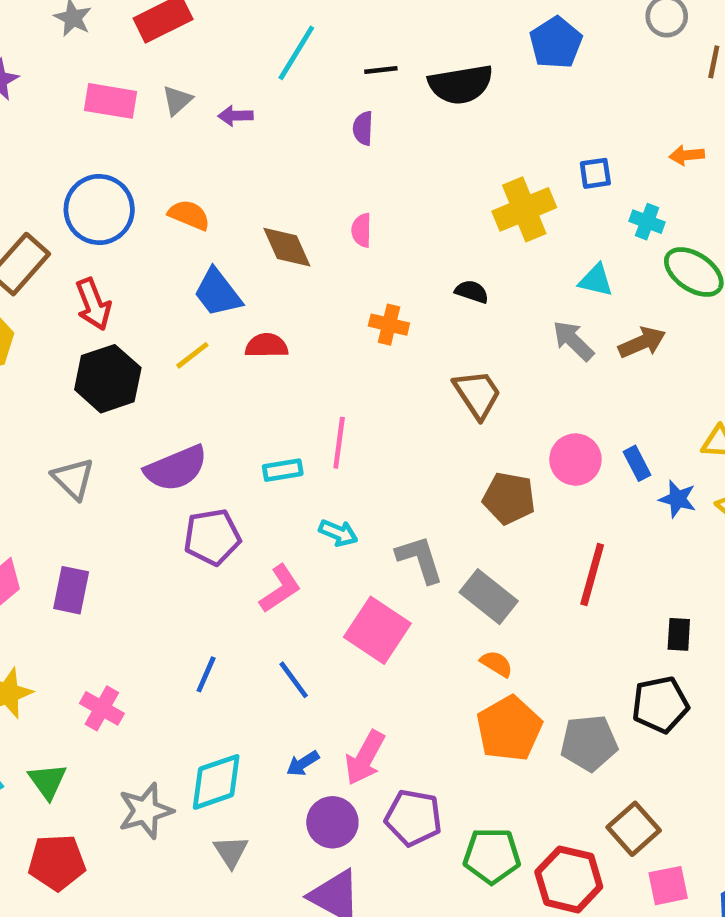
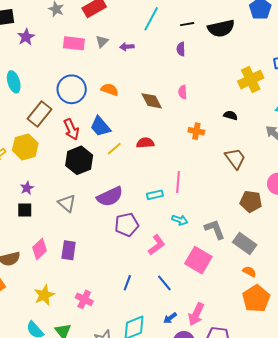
blue trapezoid: (218, 293) -> (100, 126), moved

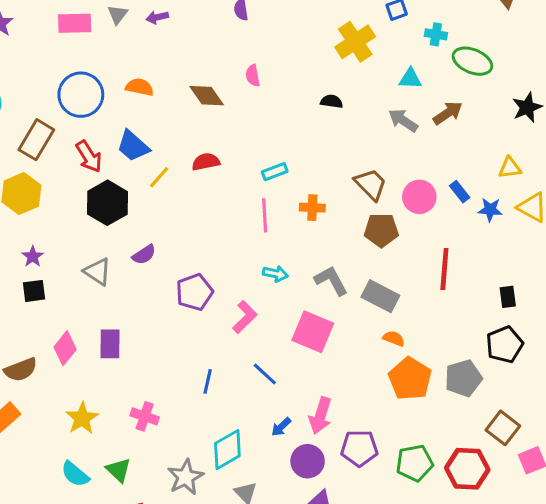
orange cross: (196, 131) -> (312, 208), moved
brown trapezoid: (235, 158) -> (371, 184), moved
cyan rectangle: (155, 195) -> (275, 172), moved
purple semicircle: (110, 197) -> (144, 255), moved, size x0.6

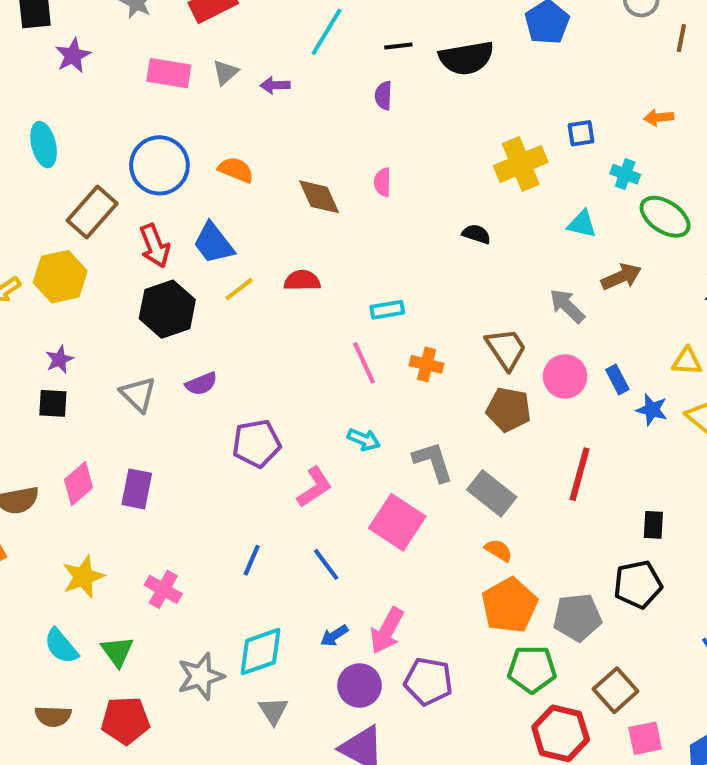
gray arrow: (403, 120) -> (567, 306), moved
pink line: (265, 215) -> (364, 363), turned -32
green pentagon: (415, 463) -> (532, 669), moved

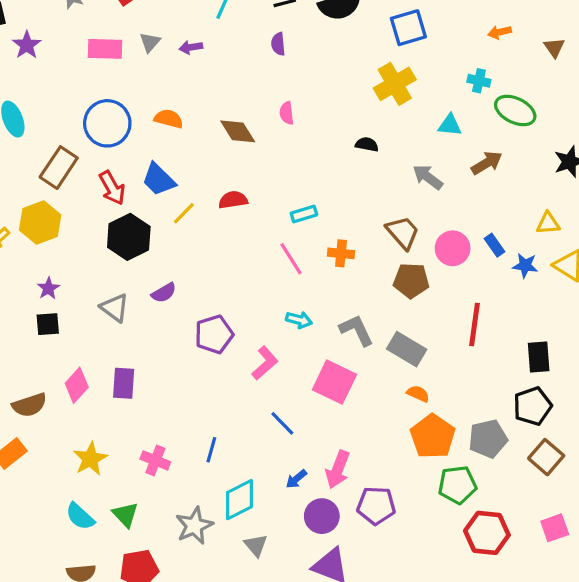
blue square: (581, 133) -> (408, 28), moved, size x1.6
gray arrow: (567, 306) -> (428, 177), moved
black rectangle: (653, 525) -> (539, 357), size x1.4
blue line: (252, 560) -> (211, 450), moved
brown square: (616, 690) -> (546, 457), moved

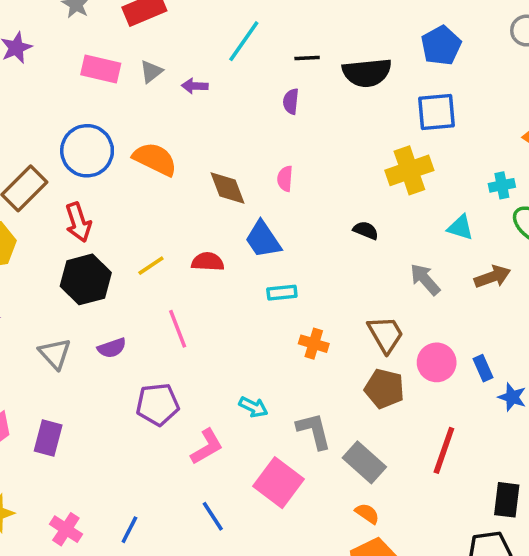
cyan cross: (479, 81) -> (502, 185), turned -35
orange semicircle: (169, 119) -> (155, 159), size x1.4
blue trapezoid: (159, 180) -> (263, 239), moved
pink line: (291, 259) -> (178, 329), moved

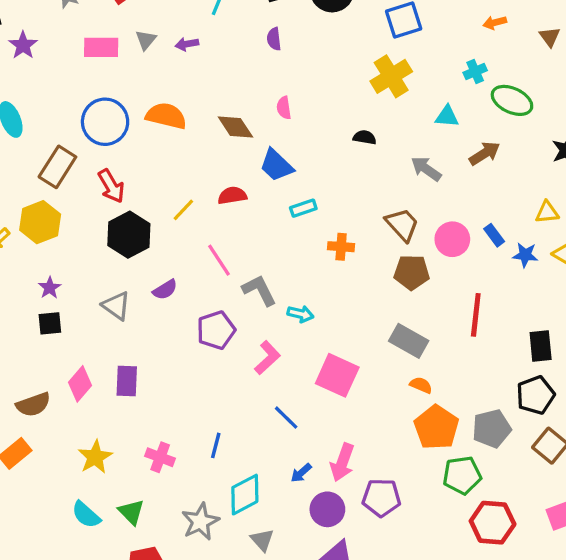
gray L-shape: (314, 431) -> (259, 290), moved

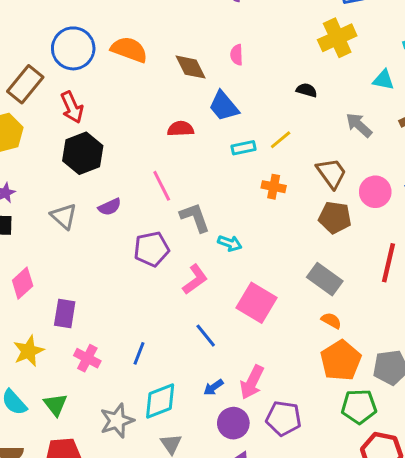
yellow line: (183, 210) -> (281, 140), moved
purple rectangle: (127, 381) -> (65, 313), moved

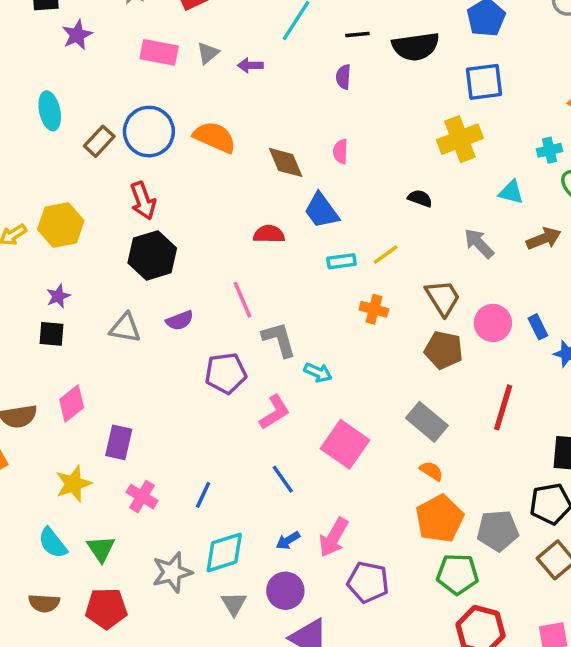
brown rectangle: (25, 84) -> (99, 141), moved, size x0.7
gray triangle: (64, 216) -> (125, 328), turned -36
purple circle: (233, 423) -> (285, 591), moved

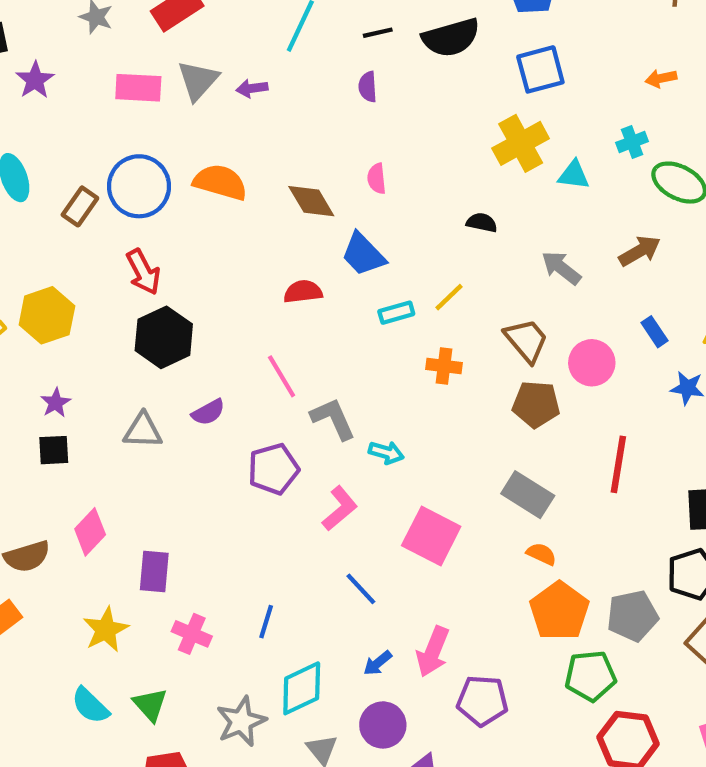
gray triangle: (208, 53) -> (198, 80), size x1.5
cyan triangle: (511, 192) -> (574, 175), moved
blue rectangle: (538, 327) -> (655, 332), moved

